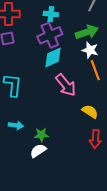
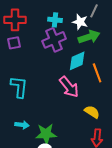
white star: (90, 50) -> (80, 22), moved
cyan diamond: (53, 57) -> (77, 61), moved
green star: (41, 135) -> (46, 134), size x1.5

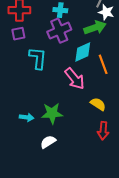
white star: (80, 22) -> (106, 12), moved
cyan L-shape: (19, 87) -> (38, 58), moved
green star: (46, 134) -> (52, 113), moved

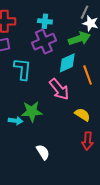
green star: (52, 113) -> (32, 112), moved
cyan arrow: (27, 117) -> (16, 121), moved
white semicircle: (48, 142) -> (43, 152), moved, turned 91

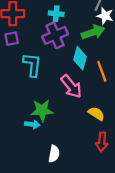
cyan diamond: (67, 63) -> (80, 58), turned -50
cyan arrow: (16, 121) -> (32, 124), moved
white semicircle: (43, 152) -> (54, 154), turned 42

